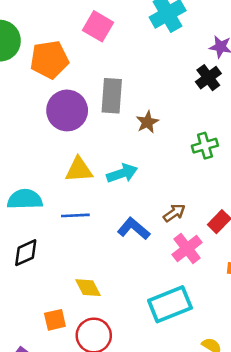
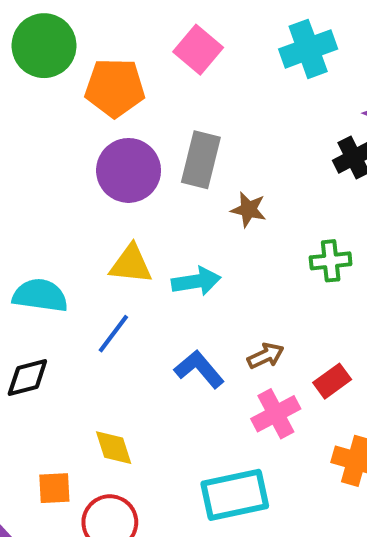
brown star: (147, 122) -> (249, 210), turned 30
blue line: (75, 215) -> (113, 334), turned -60

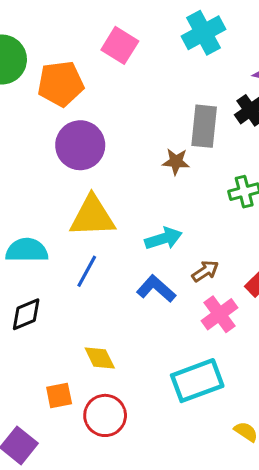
gray rectangle: (201, 160) -> (204, 126), moved
yellow triangle: (131, 264) -> (92, 216), size x1.4
cyan arrow: (196, 281) -> (163, 239), moved

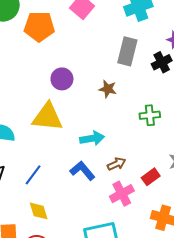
gray rectangle: (204, 126) -> (127, 51), moved
purple circle: (80, 145) -> (62, 79), moved, size x0.7
blue line: (87, 271) -> (33, 175), moved

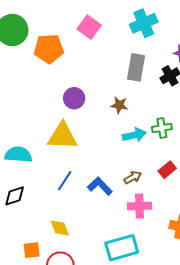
cyan arrow: (92, 138) -> (134, 135), moved
blue line: (33, 175) -> (65, 181), moved
red rectangle: (151, 177) -> (167, 170), moved
pink cross: (122, 194) -> (140, 206), turned 30

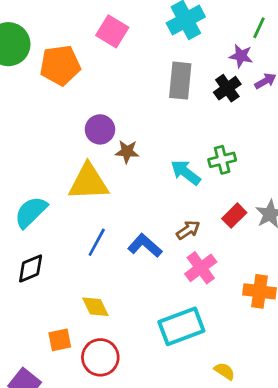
brown star: (119, 105) -> (127, 152), moved
cyan arrow: (134, 135) -> (186, 172), turned -125
cyan semicircle: (18, 155) -> (31, 212), turned -44
pink cross: (140, 206) -> (201, 268), turned -30

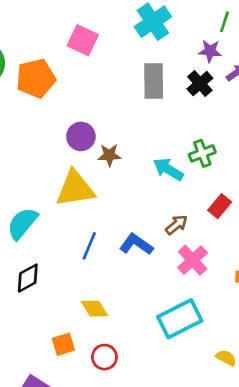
red circle: (100, 357) -> (104, 357), size x0.7

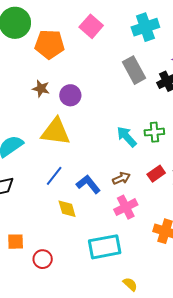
gray rectangle: (154, 81) -> (134, 70), turned -44
brown star: (109, 155) -> (41, 89), moved
yellow diamond: (95, 309) -> (67, 209), moved

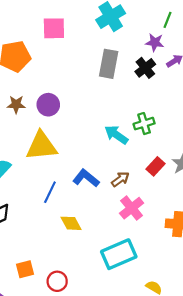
pink square: (91, 26) -> (54, 28), turned -30
gray rectangle: (134, 70) -> (109, 64), turned 52
blue L-shape: (88, 184) -> (86, 178), moved

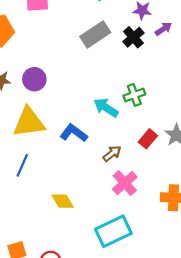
gray rectangle: (109, 64) -> (95, 34), turned 48
blue L-shape: (86, 178) -> (74, 133), moved
blue line: (50, 192) -> (22, 165), moved

